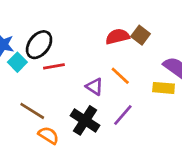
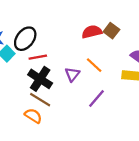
purple triangle: (95, 87) -> (72, 74), turned 35
brown line: (32, 111) -> (40, 100), moved
black cross: (85, 120) -> (40, 79), moved

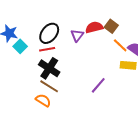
black ellipse: (25, 39) -> (49, 33), moved
orange line: (94, 65) -> (120, 45), moved
purple triangle: (72, 74) -> (77, 35), moved

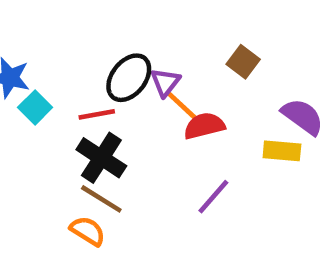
red semicircle: (94, 27) -> (204, 126), moved
black ellipse: (49, 33) -> (129, 78), moved
orange line: (120, 45) -> (181, 105), moved

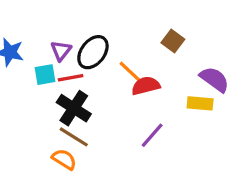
purple triangle: (165, 82) -> (61, 51), moved
cyan square: (35, 107) -> (45, 75), moved, turned 35

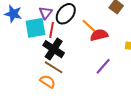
cyan square: (45, 75) -> (35, 28), size x1.5
red line: (71, 78) -> (52, 30), turned -70

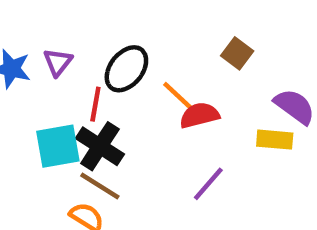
purple triangle: (46, 13) -> (58, 62), moved
cyan square: (35, 28) -> (58, 146), moved

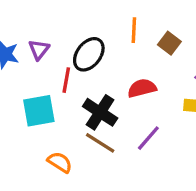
orange line: (177, 95) -> (134, 30), moved, turned 50
black cross: (100, 146) -> (100, 112), moved
brown line: (100, 186) -> (100, 143), moved

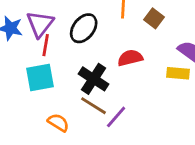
purple triangle: (39, 49) -> (40, 24), size x1.5
red line: (66, 80) -> (46, 45), moved
purple line: (148, 138) -> (116, 117), moved

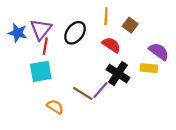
red semicircle: (130, 58) -> (111, 45), moved, turned 48
black cross: (94, 79) -> (118, 74), moved
purple line: (116, 117) -> (100, 90), moved

